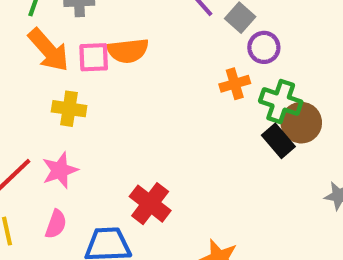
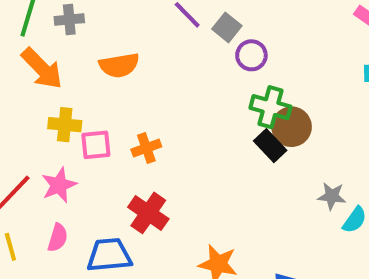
pink square: (94, 57) -> (96, 145), moved
orange cross: (235, 84) -> (146, 148), moved

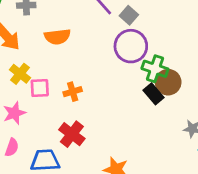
purple circle: (251, 55) -> (131, 46), moved, size x1.6
yellow cross: (65, 125) -> (20, 74), turned 30

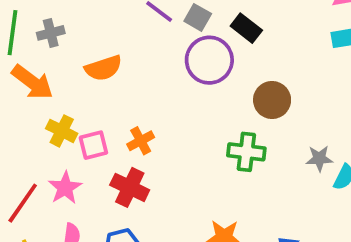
green cross: (155, 69) -> (246, 152), moved
black rectangle: (154, 94) -> (246, 28), moved
red cross: (72, 134) -> (130, 187), moved

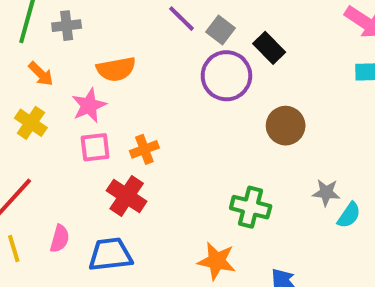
orange arrow: (32, 82) -> (41, 74), size x0.6
yellow cross: (62, 131) -> (31, 123), moved
green cross: (246, 152) -> (251, 207), moved
pink star: (65, 188) -> (89, 106), moved

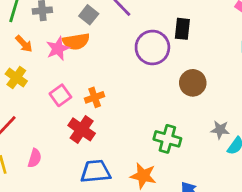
gray square: (220, 30) -> (89, 15), moved
black rectangle: (269, 48) -> (182, 29), turned 50
pink star: (89, 106) -> (58, 49), moved
pink square: (95, 147) -> (60, 95), turned -30
blue trapezoid: (110, 255) -> (96, 171), moved

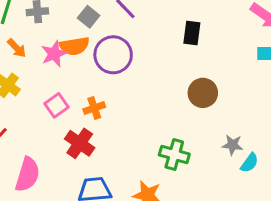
purple circle: (152, 47) -> (113, 55), moved
pink semicircle: (35, 158) -> (28, 175), size x1.6

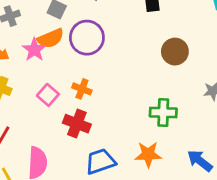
orange cross: (94, 108) -> (82, 89), turned -36

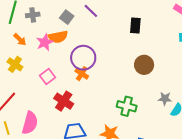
purple circle: (87, 38) -> (83, 58), moved
orange cross: (82, 89) -> (82, 74), moved

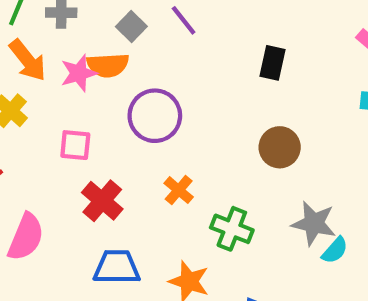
orange arrow: (20, 39) -> (28, 60), size x1.5
orange cross: (82, 74) -> (179, 190), moved
pink square: (48, 76) -> (75, 145), turned 35
gray star: (165, 99) -> (314, 223), size x1.5

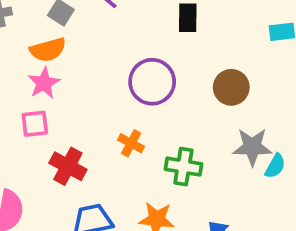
pink star: (79, 73) -> (44, 83), moved
purple circle: (155, 116) -> (152, 82), moved
brown circle: (280, 147) -> (231, 87), moved

